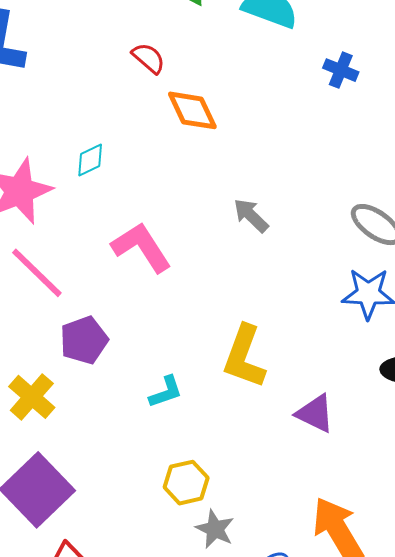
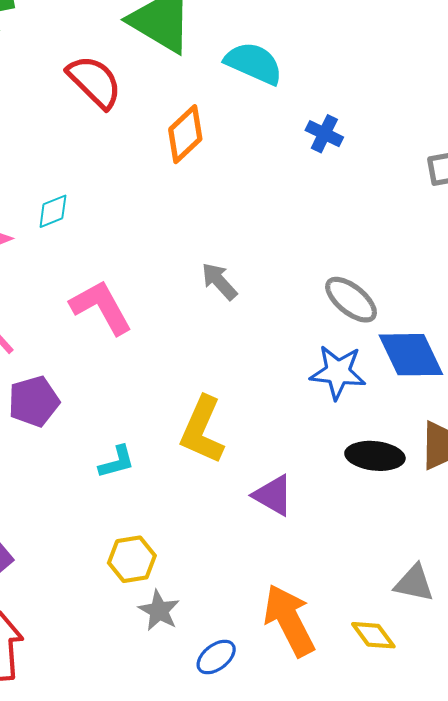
red semicircle: (149, 58) -> (95, 82), moved, size x1.6
orange diamond: (192, 110) -> (185, 134), moved, turned 68

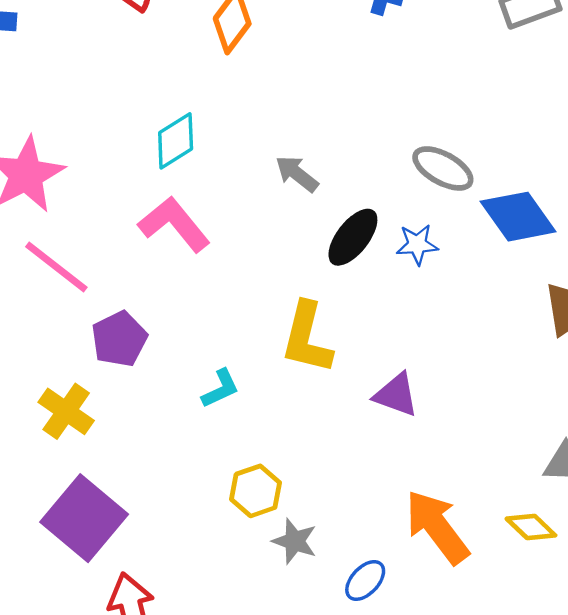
cyan diamond: (53, 211) -> (176, 141), moved, size x1.4
blue star: (338, 372) -> (417, 244), moved, size x0.7
black ellipse: (375, 456) -> (353, 237), moved, turned -48

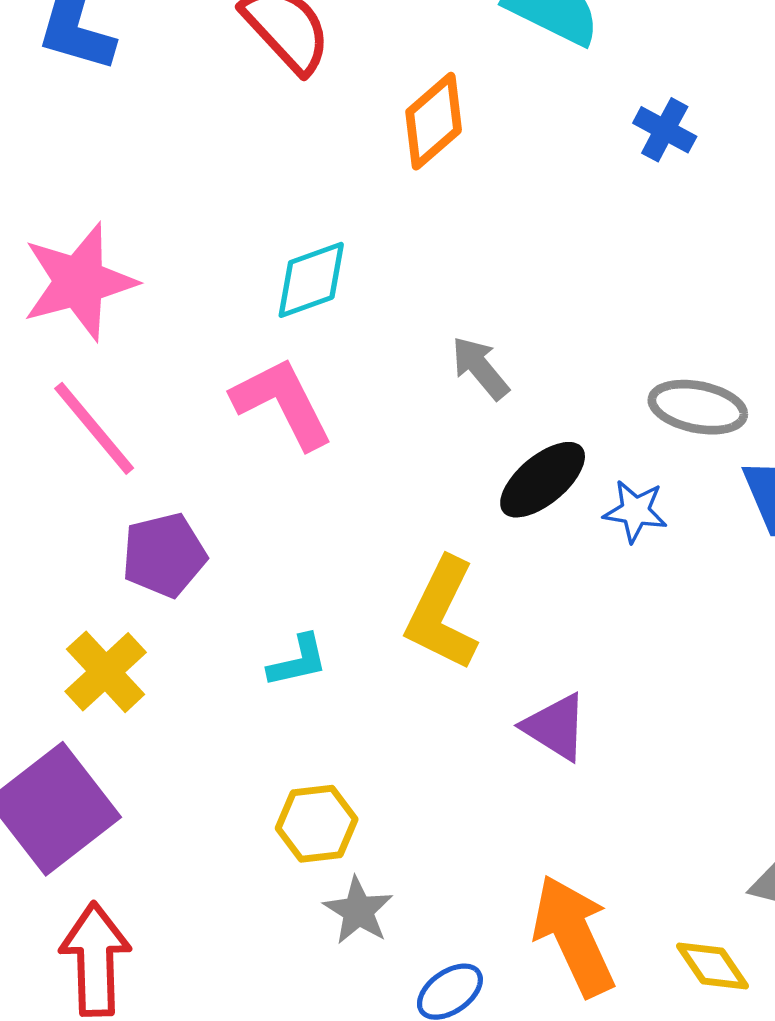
gray ellipse: (443, 168) -> (698, 407), turned -30
yellow cross: (66, 411) -> (106, 672), moved

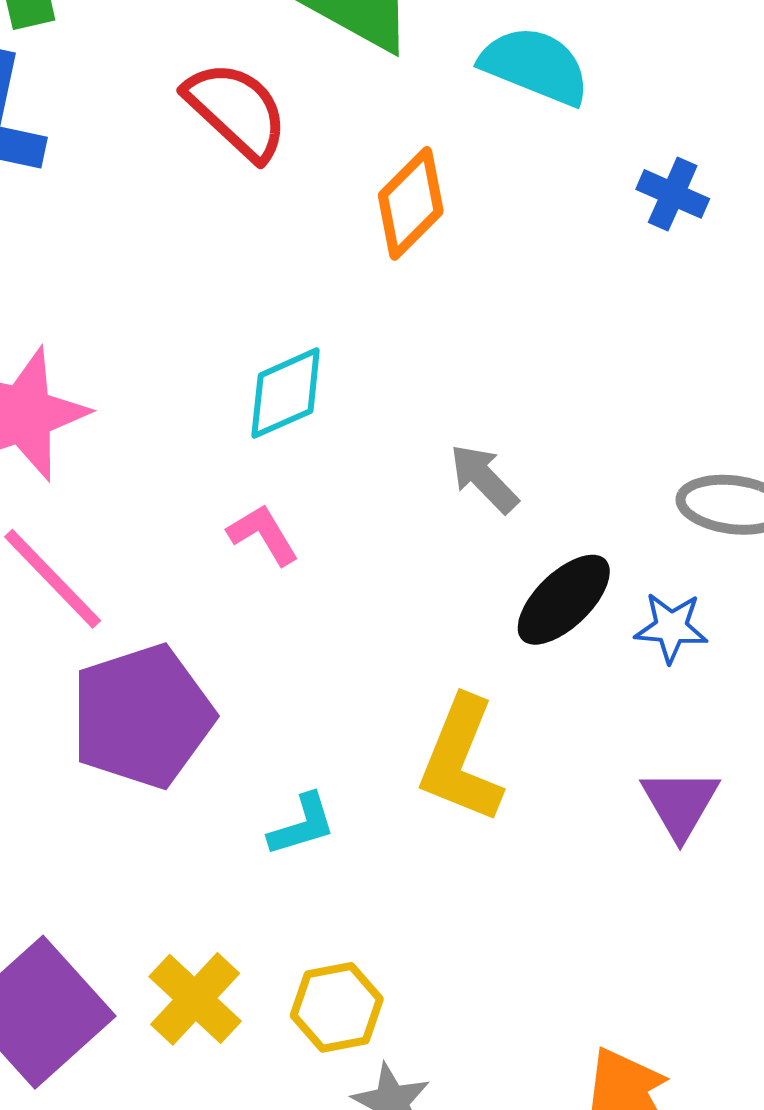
pink L-shape: (282, 403) -> (263, 535), size x0.6
purple pentagon: (164, 555) -> (142, 716), size x1.5
yellow cross: (106, 672) -> (195, 999), moved
purple triangle: (555, 727) -> (680, 804), moved, turned 32

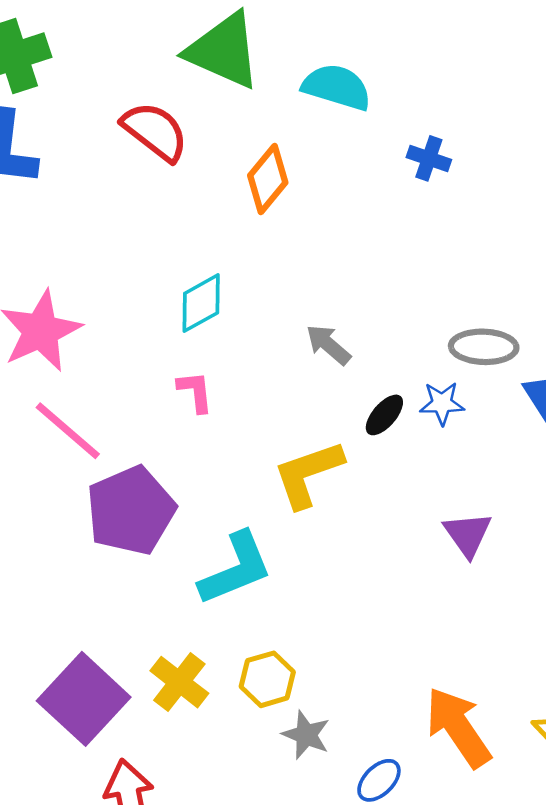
pink L-shape: (263, 535) -> (195, 392), turned 30
black ellipse: (564, 600) -> (384, 415), size x0.7
blue star: (671, 628) -> (442, 403), moved
yellow L-shape: (461, 760) -> (308, 474), moved, turned 54
cyan L-shape: (302, 825) -> (236, 569), size x1.8

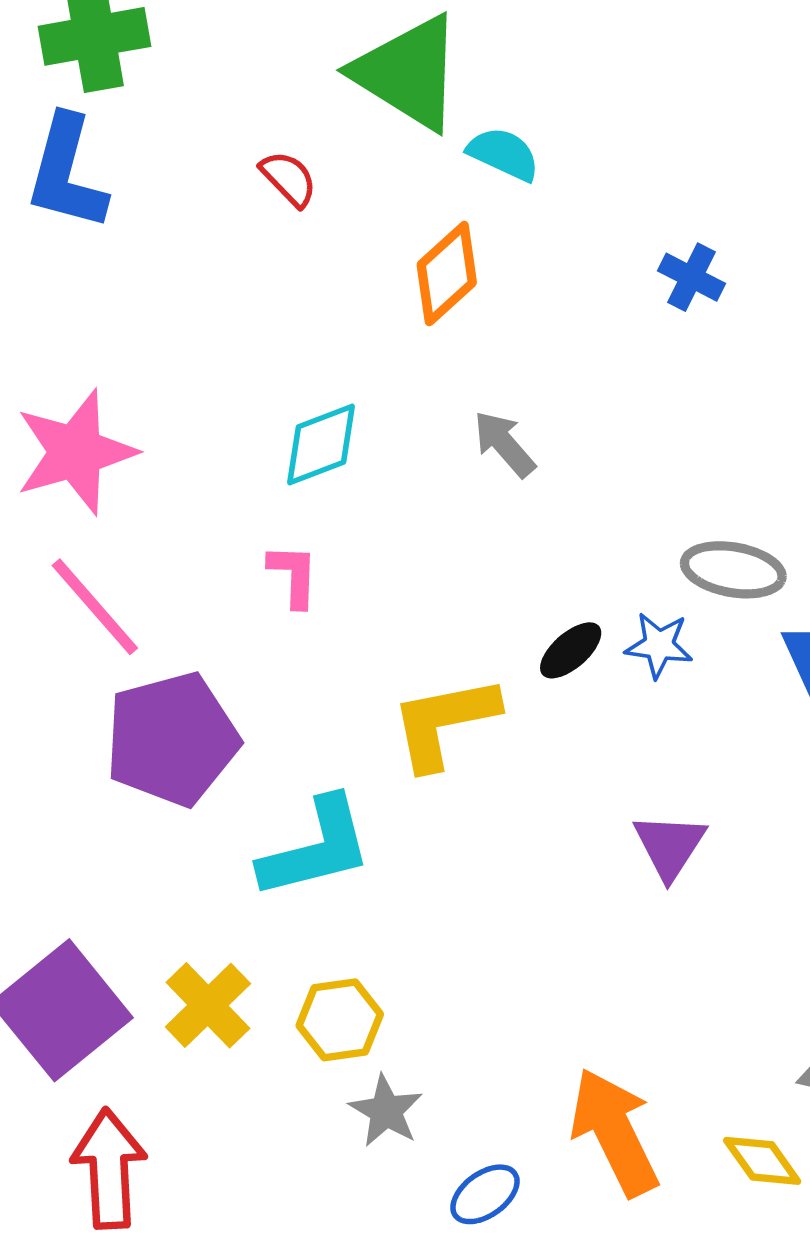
cyan semicircle: (337, 87) -> (504, 154), moved, size x0.7
red semicircle: (155, 131) -> (289, 179), size x0.6
gray arrow: (328, 345) -> (504, 444), moved

